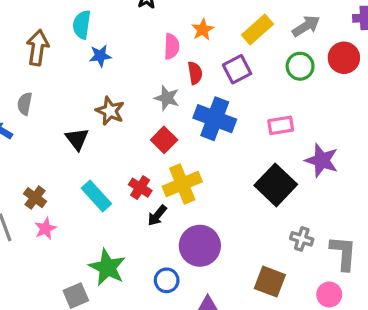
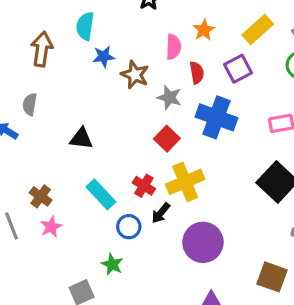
brown star: (110, 111) -> (135, 75), moved
black triangle: (77, 139) -> (81, 139), turned -45
green star: (107, 267) -> (112, 264), size x0.6
blue circle: (167, 280) -> (129, 227), moved

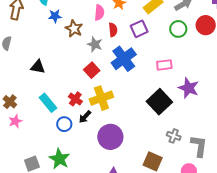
blue cross: (216, 117) -> (124, 59), turned 30
green star: (112, 264) -> (59, 159), moved, size x1.5

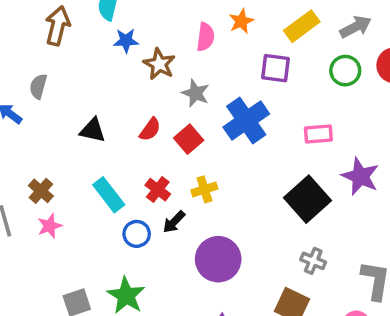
purple square: (139, 29) -> (276, 68), turned 30
red semicircle: (113, 30) -> (150, 129), moved, turned 40
yellow cross: (101, 98) -> (204, 189), size x0.6
gray cross: (174, 136) -> (313, 261), moved

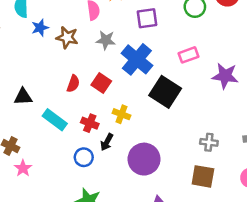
gray star: (195, 93) -> (106, 40), moved
black triangle: (93, 130) -> (23, 97), moved
yellow cross: (204, 189) -> (122, 114), turned -36
cyan rectangle: (109, 195) -> (55, 120), moved
black square: (307, 199) -> (165, 92), moved

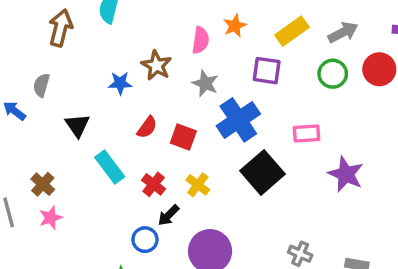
blue star: (40, 28) -> (120, 83), moved
red square: (101, 83) -> (183, 137), turned -30
black triangle: (23, 97) -> (77, 125), turned 42
blue circle: (84, 157) -> (145, 240), moved

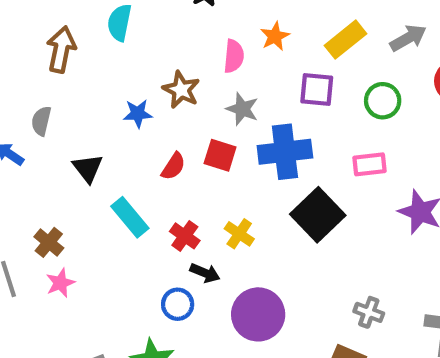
green circle: (333, 74) -> (383, 101), moved
blue cross: (238, 120) -> (285, 152), turned 30
red square: (183, 137) -> (220, 155), moved
black arrow: (168, 215) -> (205, 273), turned -110

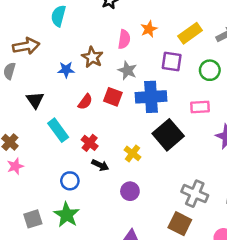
brown arrow: (61, 49) -> (26, 46), moved, turned 65
yellow cross: (239, 234) -> (132, 153), moved
blue circle: (178, 304) -> (70, 181), moved
gray cross: (369, 312) -> (195, 194), size x1.5
purple circle: (258, 314) -> (130, 191), size x0.6

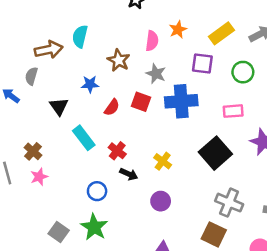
cyan semicircle: (58, 16) -> (80, 36), moved
blue star: (66, 70) -> (90, 84), moved
black square: (168, 135) -> (215, 153), moved
gray square: (33, 219) -> (59, 232), turned -36

